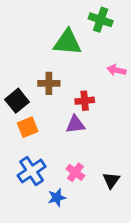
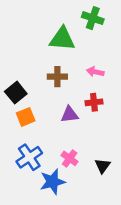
pink arrow: (116, 70) -> (95, 72), moved
brown cross: (49, 83) -> (57, 77), moved
red cross: (85, 101) -> (94, 102), moved
blue star: (57, 198) -> (52, 182), size x1.5

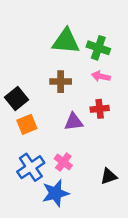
green cross: (93, 18) -> (98, 48), moved
pink cross: (70, 158) -> (63, 162), moved
black triangle: (103, 166) -> (109, 176), turned 35

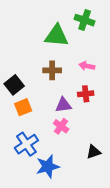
green cross: (98, 48) -> (85, 20), moved
pink cross: (63, 162) -> (61, 126), moved

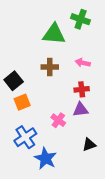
purple triangle: (63, 105) -> (81, 110), moved
blue star: (48, 166) -> (46, 158), turned -30

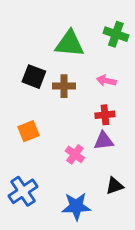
green cross: (81, 19) -> (116, 34), moved
black square: (14, 81) -> (34, 77), moved, turned -30
blue cross: (25, 137) -> (23, 191), moved
blue star: (46, 158) -> (76, 206), moved, turned -30

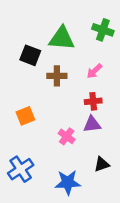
black square: (34, 77) -> (30, 55), moved
pink arrow: (106, 81) -> (94, 71), turned -56

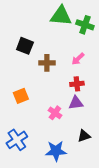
green triangle: (62, 38) -> (61, 16), moved

